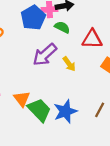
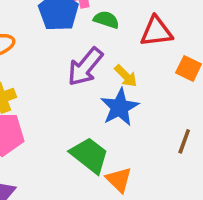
orange triangle: (22, 99) -> (119, 180), moved
blue star: (65, 111) -> (120, 107), moved

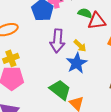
green semicircle: (106, 20) -> (85, 13), moved
purple arrow: (85, 67) -> (57, 41), turned -35

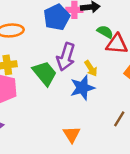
green trapezoid: (60, 90) -> (45, 73), moved

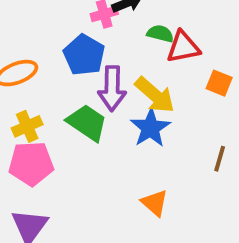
blue pentagon: (57, 17) -> (84, 55), moved
yellow arrow: (91, 68) -> (155, 95), size x1.6

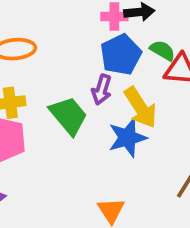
blue pentagon: (84, 55) -> (121, 55), moved
purple arrow: (112, 88) -> (102, 90), size x0.7

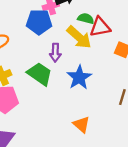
blue pentagon: (121, 55) -> (39, 22), moved, turned -30
yellow arrow: (141, 108) -> (79, 37), moved

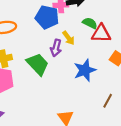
yellow arrow: (79, 37) -> (68, 38), moved, size x0.6
blue star: (79, 77) -> (85, 70), moved

